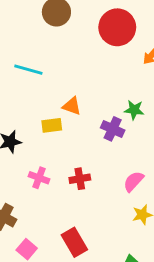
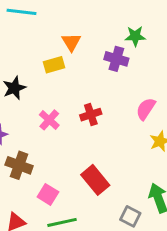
orange triangle: (72, 106) -> (71, 42), turned 48
pink cross: (39, 178) -> (49, 120), turned 30

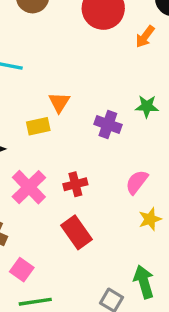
green star: (135, 36) -> (147, 106), moved
pink cross: (49, 120) -> (29, 187), size x1.5
red rectangle: (95, 180) -> (76, 232), moved

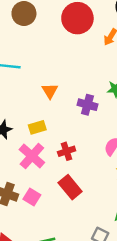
yellow rectangle: (38, 126) -> (37, 127), moved
pink square: (22, 270) -> (32, 197), moved

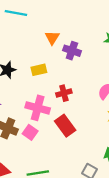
purple cross: (87, 105) -> (72, 51), moved
pink cross: (32, 156) -> (38, 108), moved, turned -30

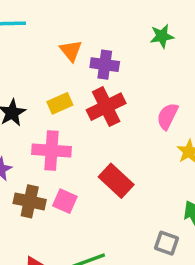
red cross: (64, 93) -> (106, 107), moved, size x1.5
pink cross: (38, 108) -> (51, 150), moved

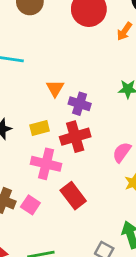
pink cross: (51, 150) -> (46, 164), moved

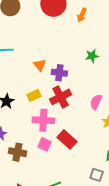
pink square: (30, 205) -> (44, 144), moved

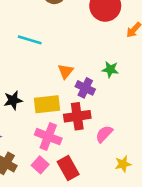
green star: (92, 56) -> (110, 70), moved
yellow rectangle: (34, 95) -> (47, 104), size x1.5
pink semicircle: (96, 102) -> (104, 134), moved

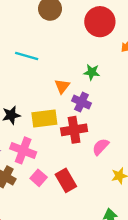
green star: (110, 70) -> (92, 72), moved
pink cross: (48, 137) -> (23, 150), moved

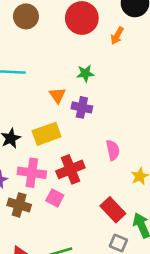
red cross: (74, 130) -> (70, 169), moved
pink semicircle: (101, 147) -> (113, 150), turned 138
red rectangle: (66, 180) -> (113, 210), moved

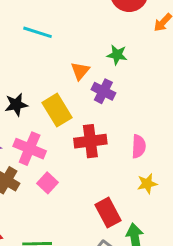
yellow rectangle: (47, 134) -> (57, 110), turned 64
pink semicircle: (113, 150) -> (139, 146), moved
red cross: (70, 169) -> (90, 141), moved

